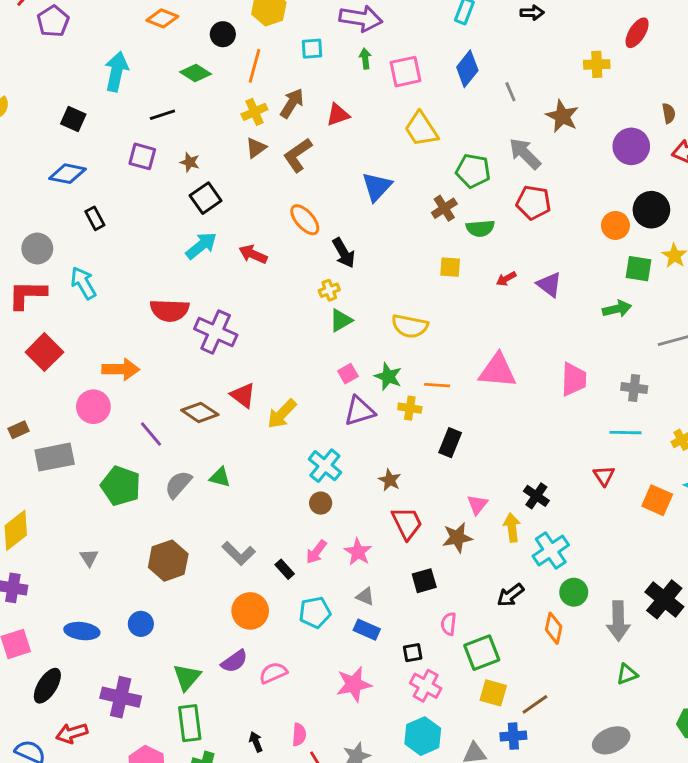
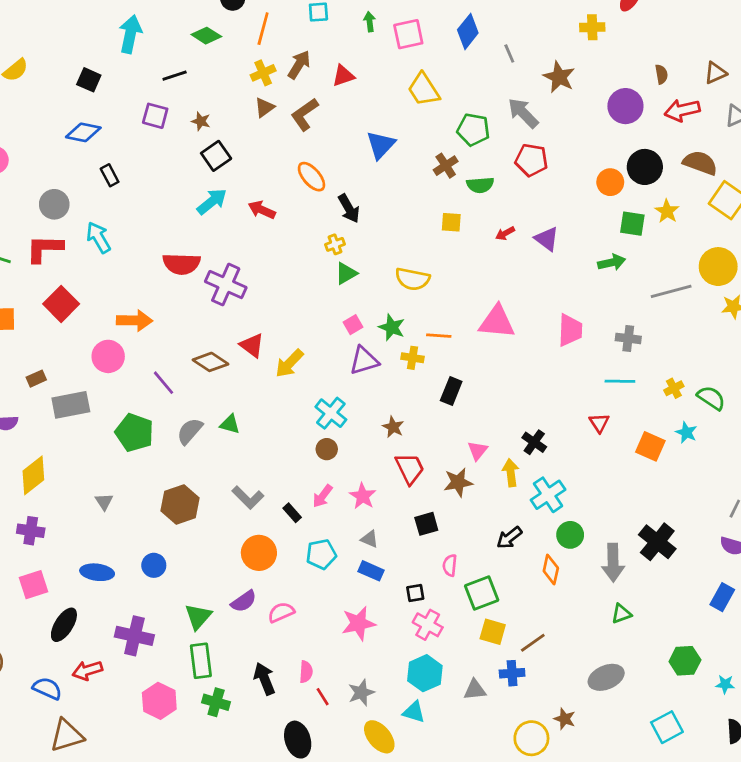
black arrow: (256, 742) -> (264, 679), size x1.6

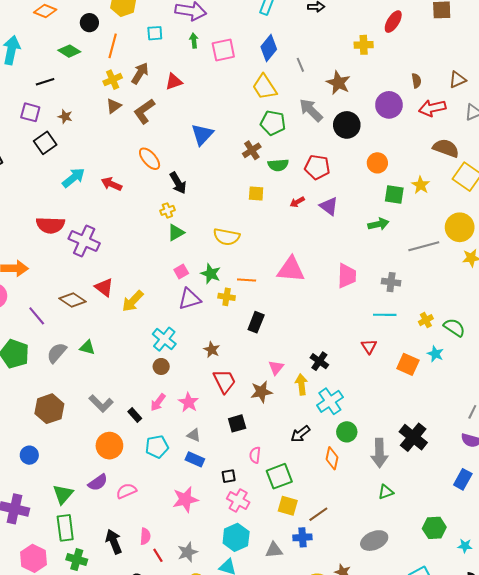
yellow trapezoid: (424, 89) -> (264, 87), moved
black square: (216, 156) -> (45, 143), moved
red pentagon: (531, 160) -> (317, 167), moved
black circle: (645, 167) -> (347, 125), moved

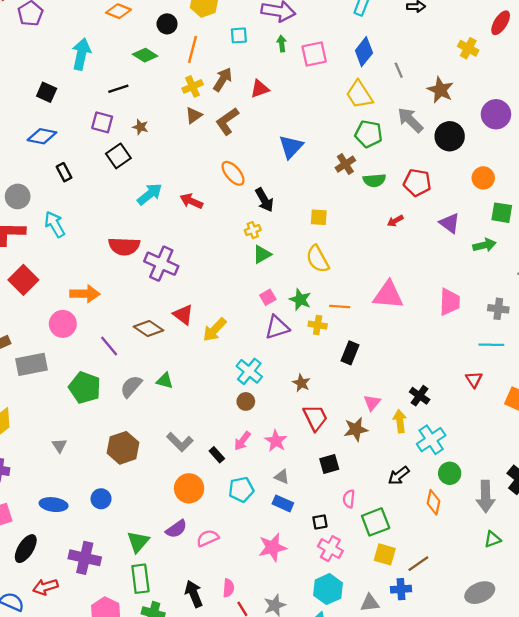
yellow cross: (364, 45) -> (468, 48), turned 30
yellow square: (256, 194) -> (319, 217), moved
purple triangle: (329, 206) -> (450, 223), moved
yellow semicircle: (227, 237) -> (318, 259), turned 50

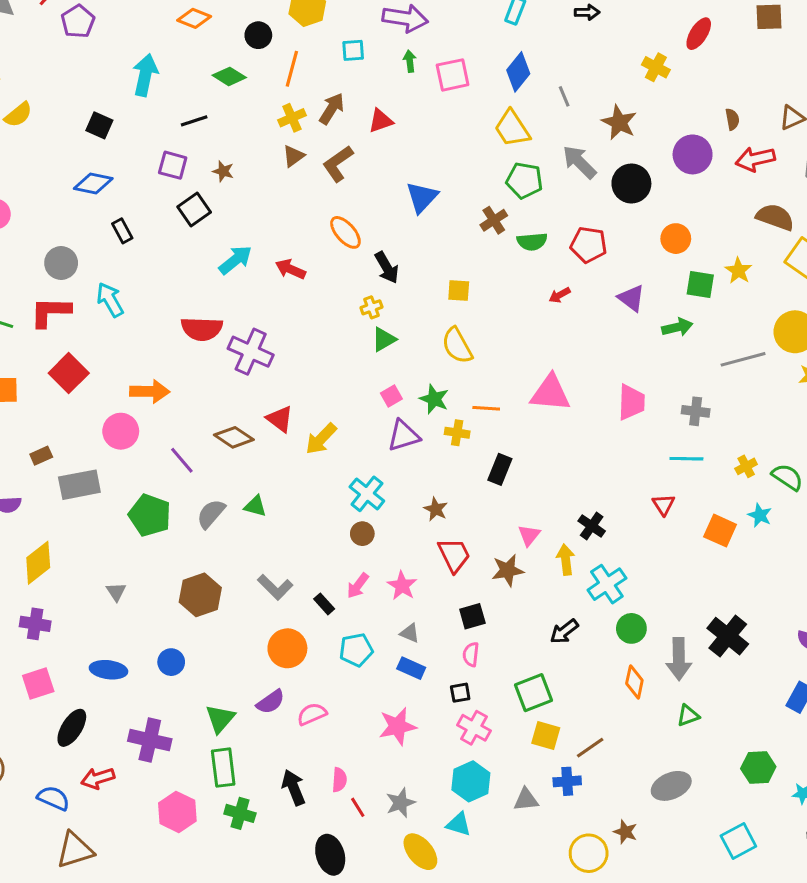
pink semicircle: (349, 499) -> (471, 654), moved
orange diamond: (433, 502) -> (634, 682), moved

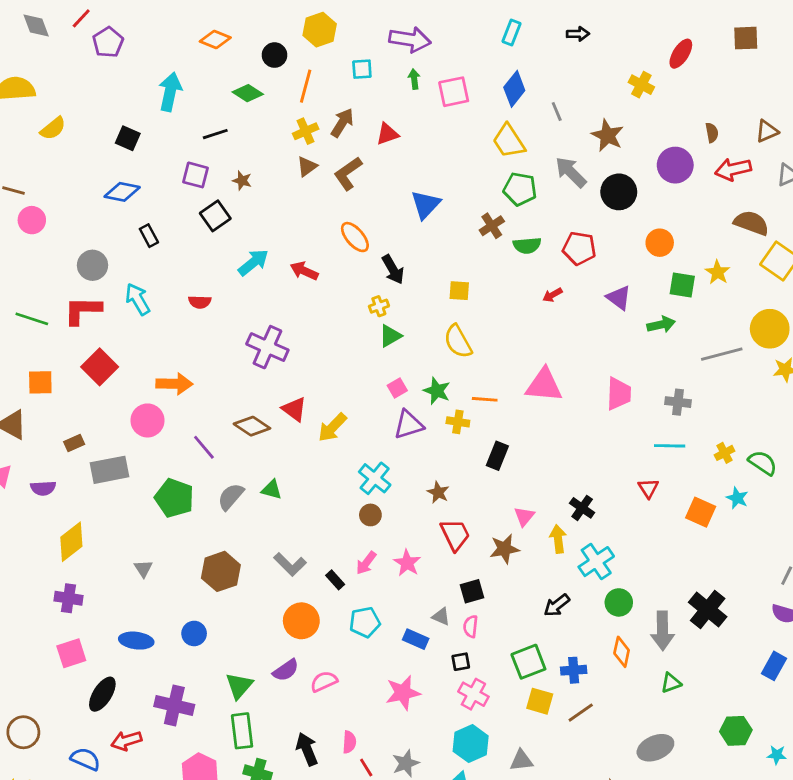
red semicircle: (202, 329) -> (200, 302), moved, size x0.6
gray triangle: (410, 633) -> (441, 617), moved
blue cross: (567, 781) -> (574, 670), moved

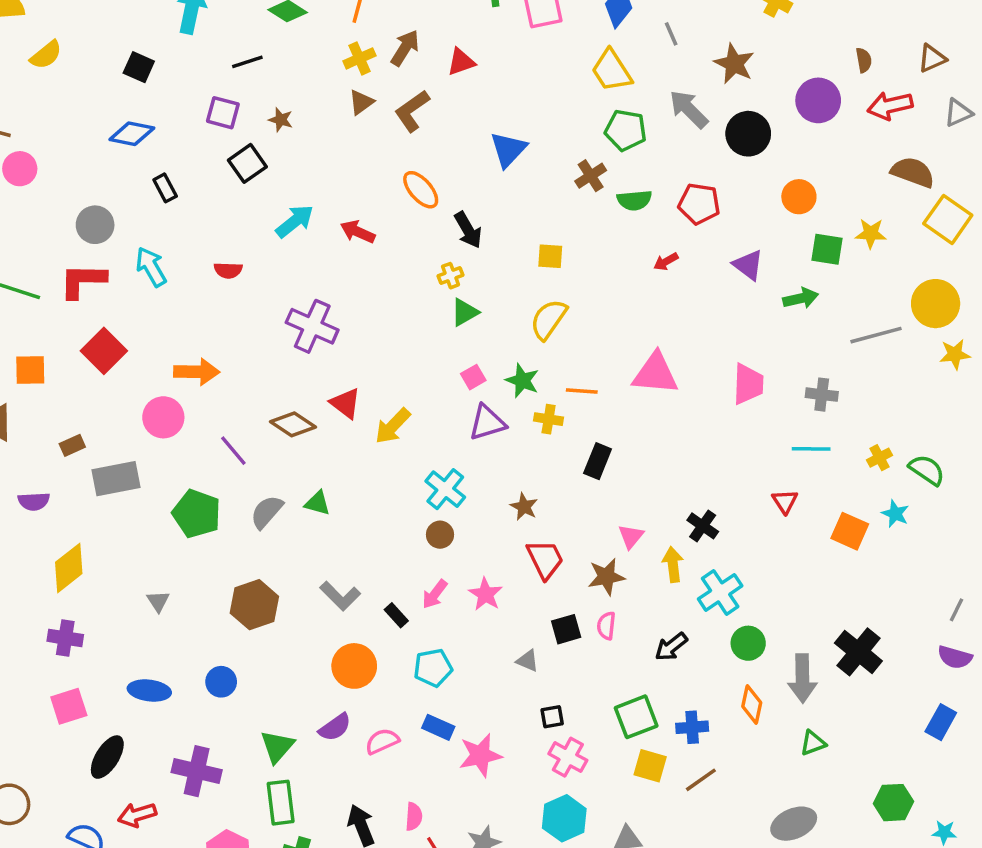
yellow star: (718, 272) -> (871, 233), turned -30
yellow semicircle: (458, 341) -> (549, 319), turned 64
pink semicircle: (471, 626) -> (606, 626), moved
blue rectangle: (416, 639) -> (438, 727), moved

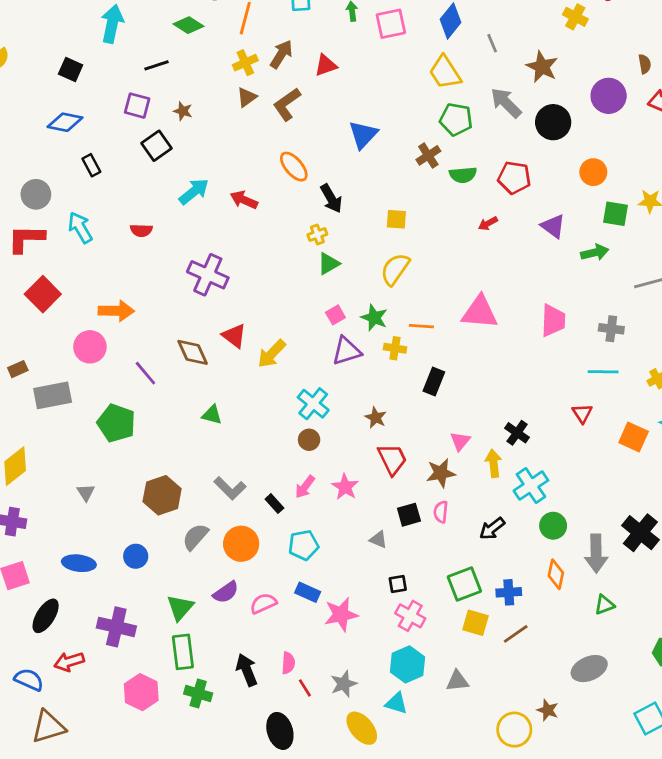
brown diamond: (293, 424) -> (193, 352), turned 32
gray semicircle: (267, 512) -> (195, 537), moved

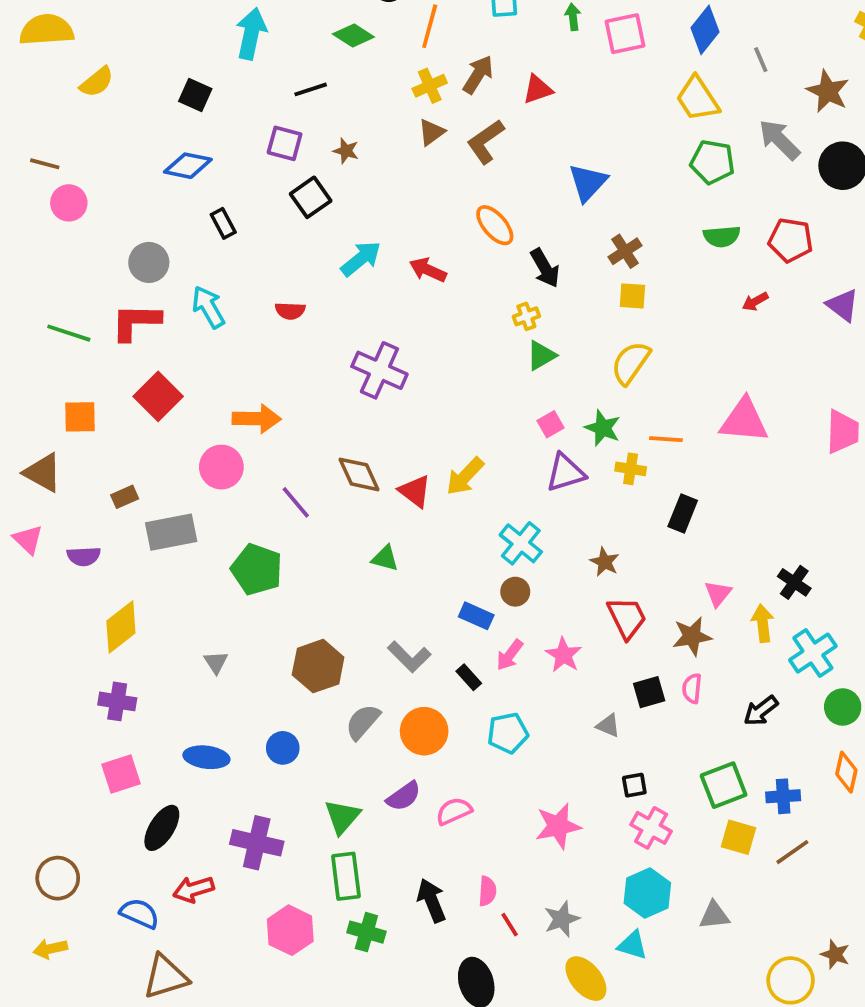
brown cross: (428, 155) -> (625, 251), moved
red triangle: (234, 336) -> (415, 491), moved
blue rectangle: (308, 592) -> (476, 616), moved

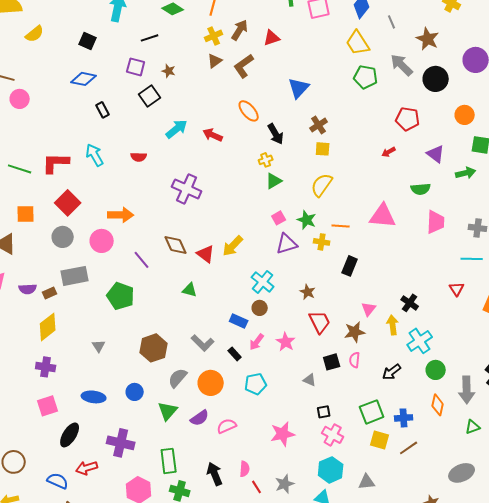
green semicircle: (722, 236) -> (421, 189), moved
gray circle: (149, 262) -> (63, 237), moved
brown rectangle: (125, 497) -> (50, 293), moved
green triangle: (342, 817) -> (168, 411), moved

